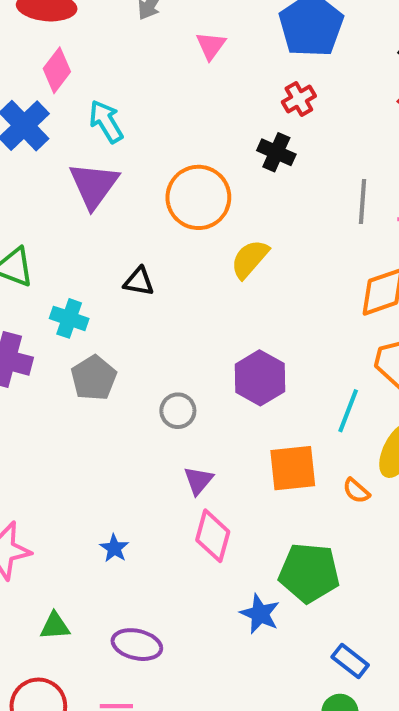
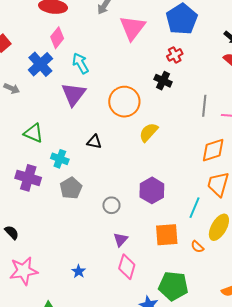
pink triangle: (211, 46) -> (132, 28), size x1.8

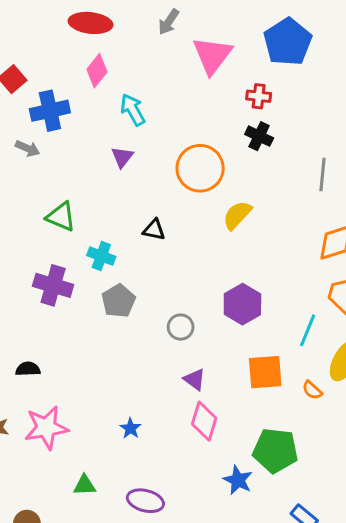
red cross: (175, 55) -> (259, 96), moved, turned 35
blue cross: (40, 64) -> (50, 111), moved, turned 30
purple triangle: (74, 94) -> (122, 157), size x0.6
black semicircle: (12, 232) -> (28, 369), turned -49
purple triangle: (121, 240) -> (195, 379), turned -35

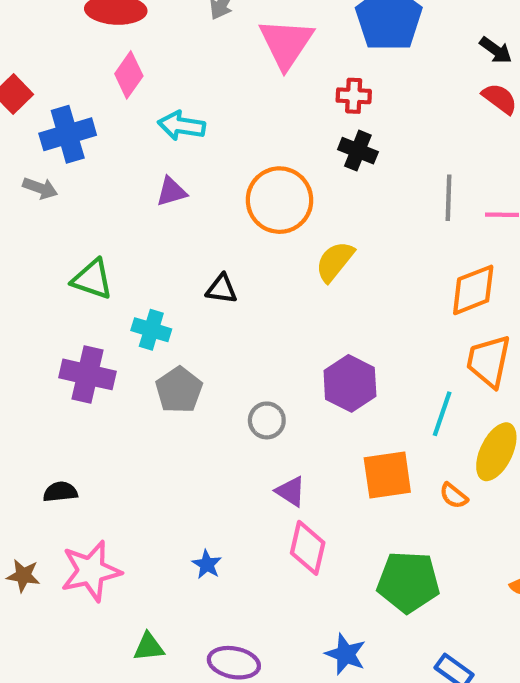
cyan arrow: (133, 110) -> (182, 126), turned -48
purple triangle: (122, 157) -> (171, 192), turned 40
blue star: (238, 480) -> (346, 654), moved

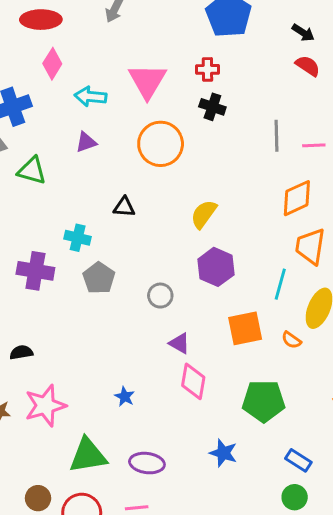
pink triangle: (286, 43) -> (147, 81), moved
yellow semicircle: (335, 261) -> (204, 214), moved
green triangle: (92, 279) -> (32, 171), moved
green triangle: (149, 647) -> (88, 455), size x1.8

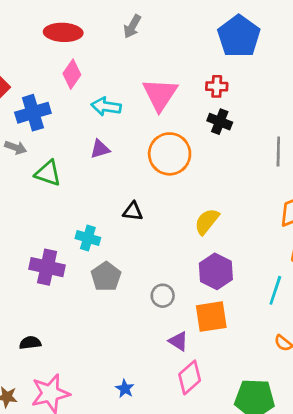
orange square: (245, 328) -> (211, 317), moved
pink diamond: (193, 381) -> (190, 377), turned 36

